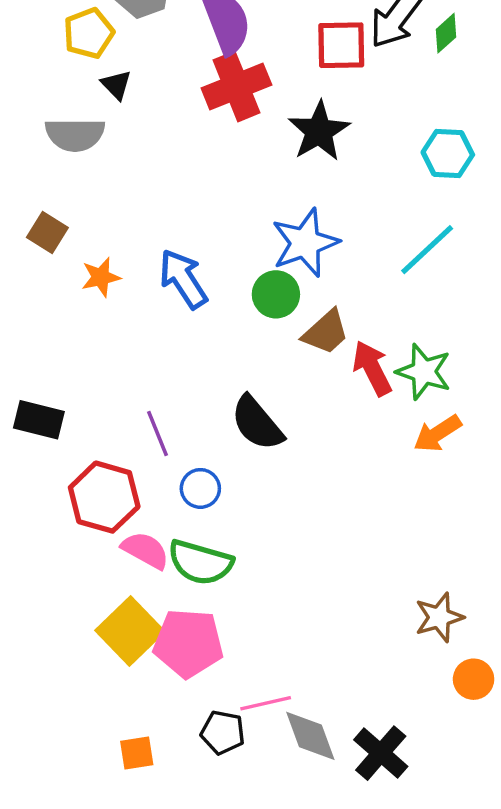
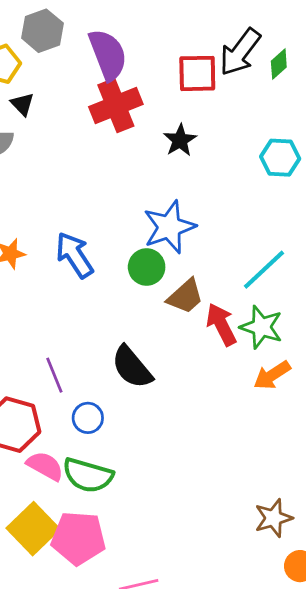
black star: (319, 131) -> (180, 140), size x0.7
cyan line: (427, 250) -> (264, 270), moved

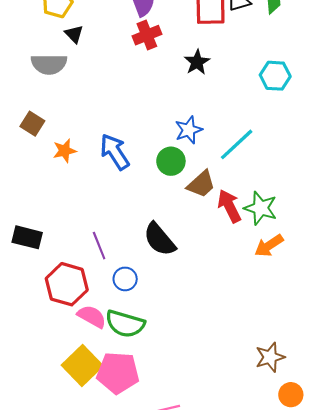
red cross: (116, 105) -> (147, 35), size x0.7
blue star: (169, 227) -> (189, 130), size x0.7
cyan line: (264, 270) -> (237, 144), moved

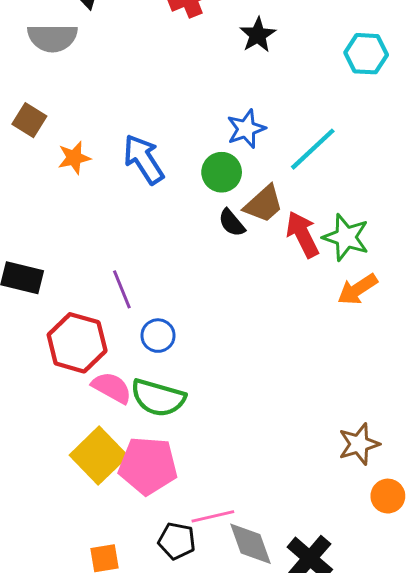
black semicircle: (159, 239) -> (232, 223), moved, size x0.6

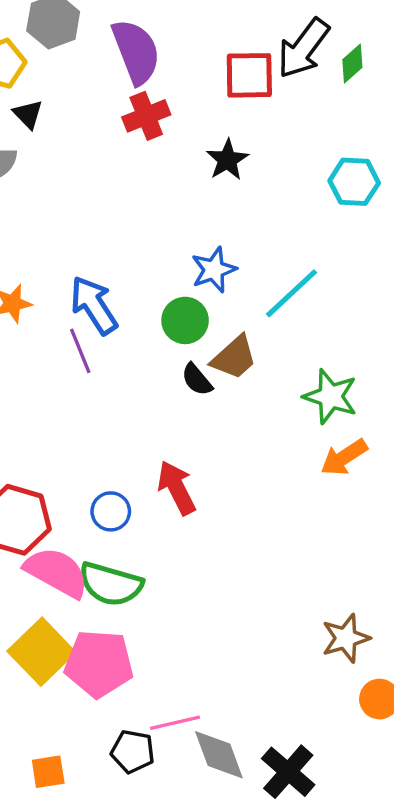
red arrow: (303, 234) -> (177, 488), moved
purple line: (122, 289) -> (80, 351), moved
pink semicircle: (112, 388) -> (57, 572), size x1.4

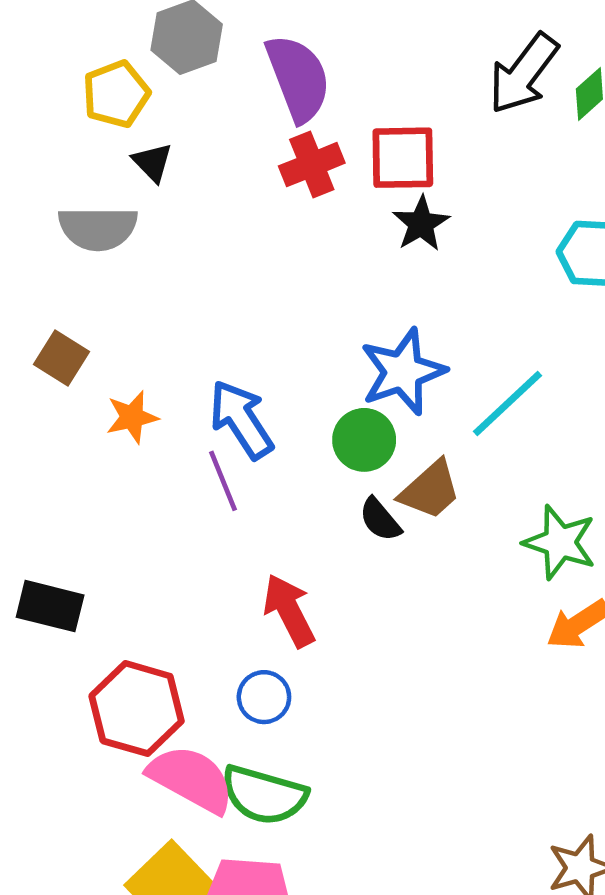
red square: (249, 75) -> (403, 158), moved
blue star: (214, 270) -> (403, 372), size x1.4
red arrow: (177, 488) -> (289, 611), moved

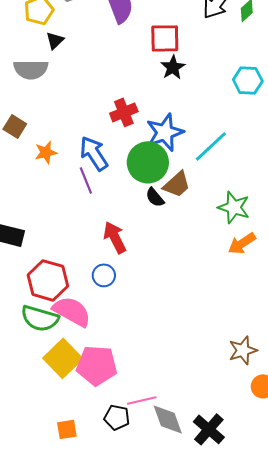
black triangle: (152, 162) -> (55, 40), turned 30
red cross: (312, 165) -> (124, 112), moved
green circle: (364, 440) -> (148, 162), size x1.5
green semicircle: (264, 795) -> (40, 318), moved

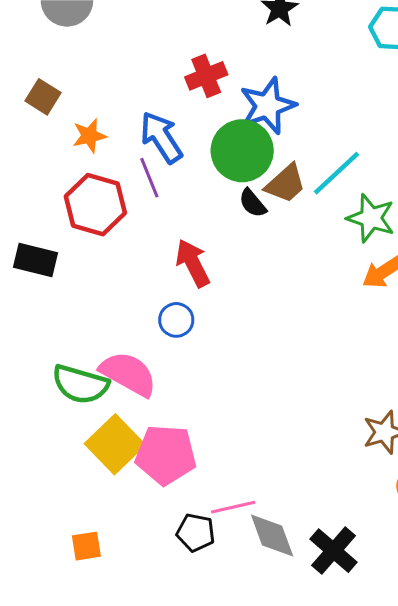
cyan line: (211, 146) -> (336, 173), moved
red hexagon: (48, 280) -> (95, 205), moved
orange square: (67, 429) -> (86, 546), moved

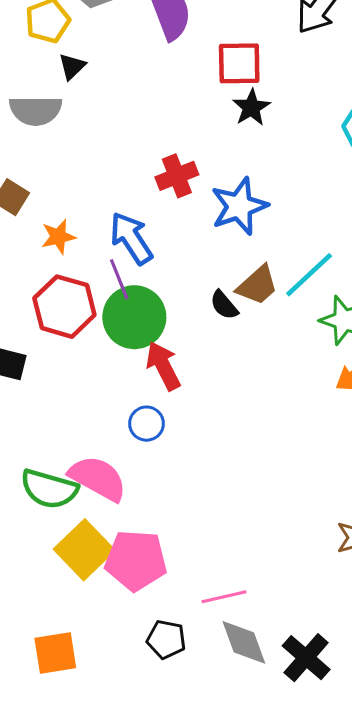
green circle: (242, 151) -> (134, 317), moved
pink line: (233, 507) -> (224, 597), moved
orange square: (86, 546) -> (55, 653), size x1.4

